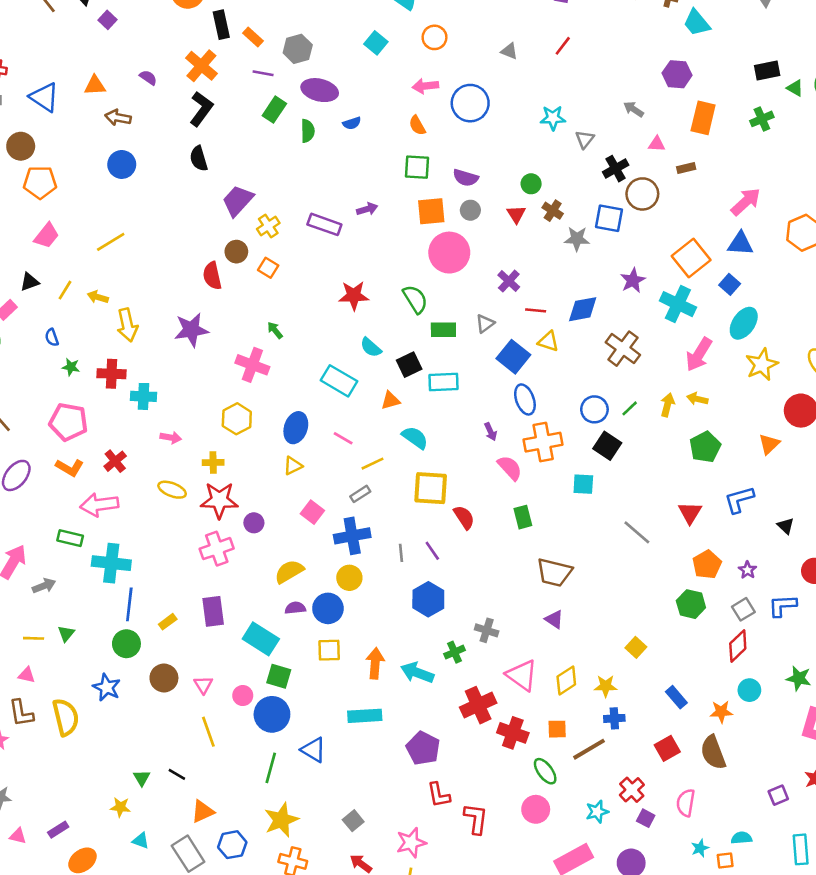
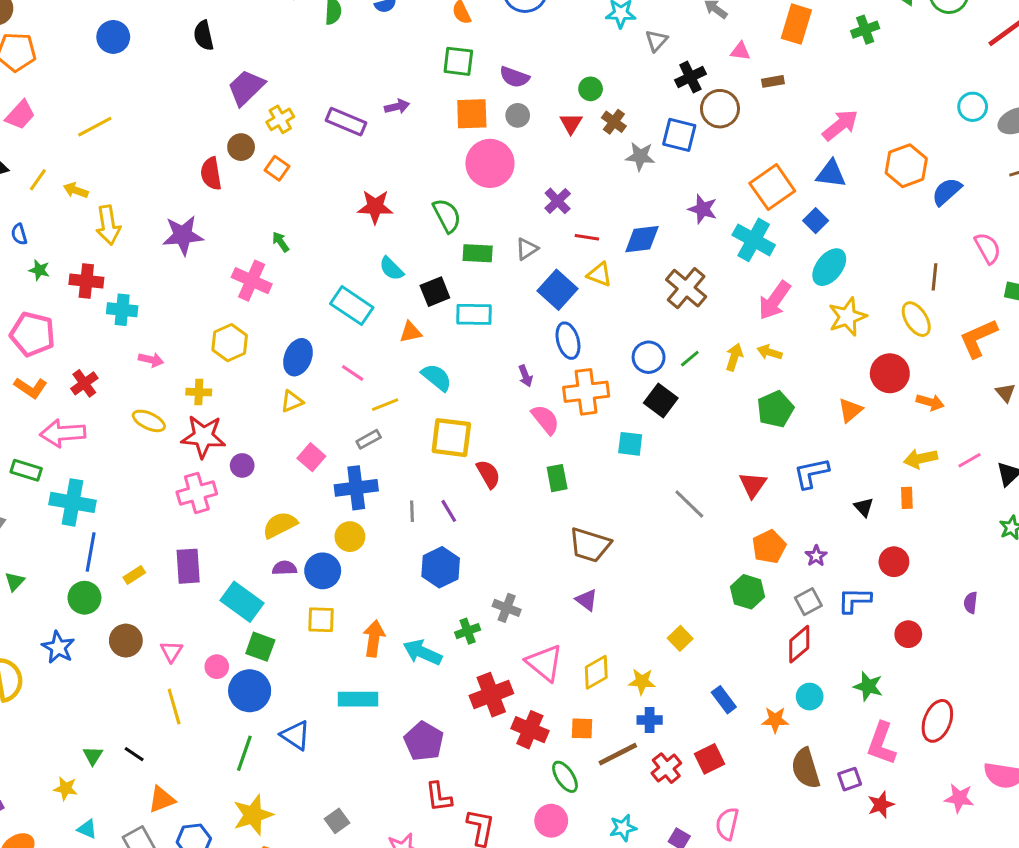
purple star: (633, 280) -> (703, 209), turned -30
brown semicircle: (713, 752) -> (806, 768), moved
red cross: (632, 790) -> (666, 768), moved
purple square: (778, 795) -> (850, 779), moved

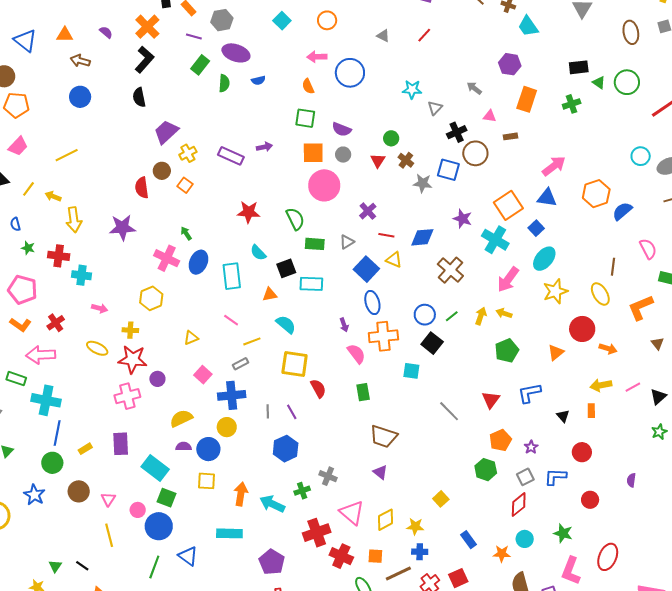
cyan rectangle: (352, 306) -> (232, 276), turned 48
blue ellipse: (298, 357) -> (198, 262), moved

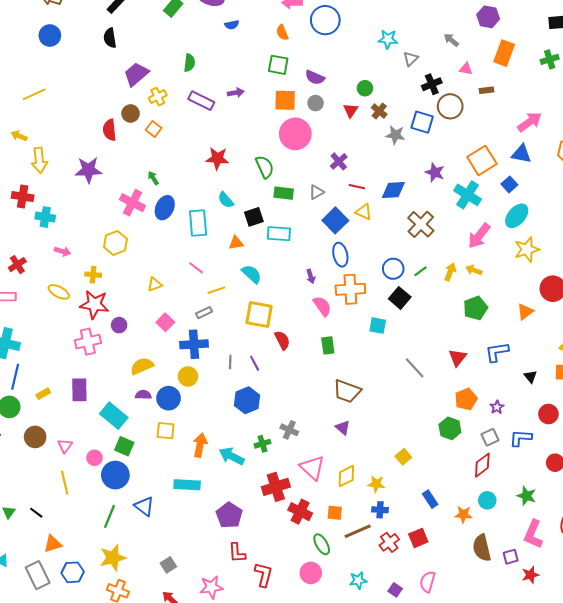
green semicircle: (224, 83) -> (189, 63), moved

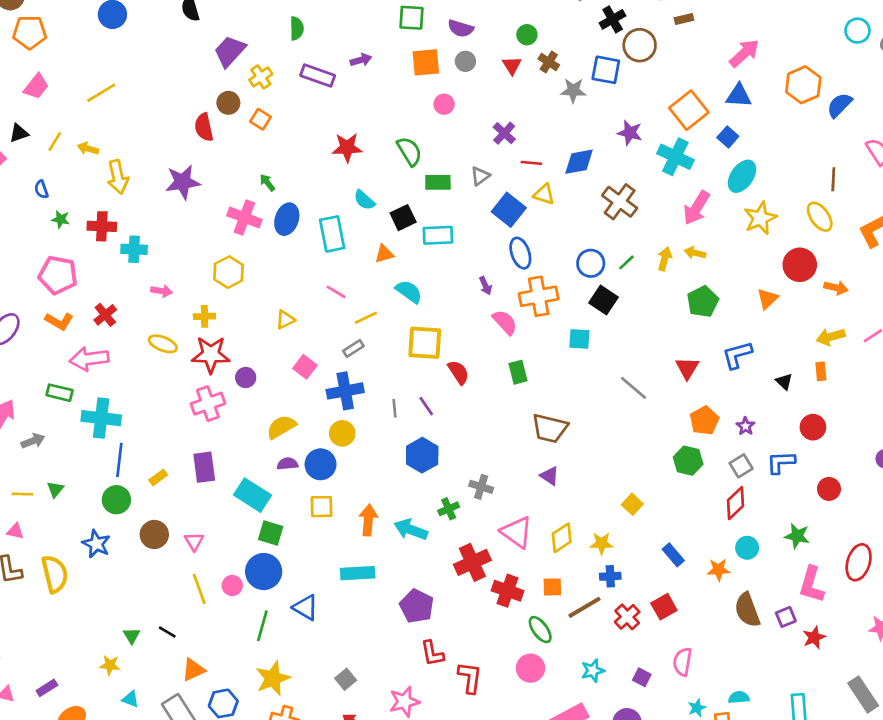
pink circle: (295, 134) -> (444, 104), size x0.5
pink circle: (95, 458) -> (232, 585), moved

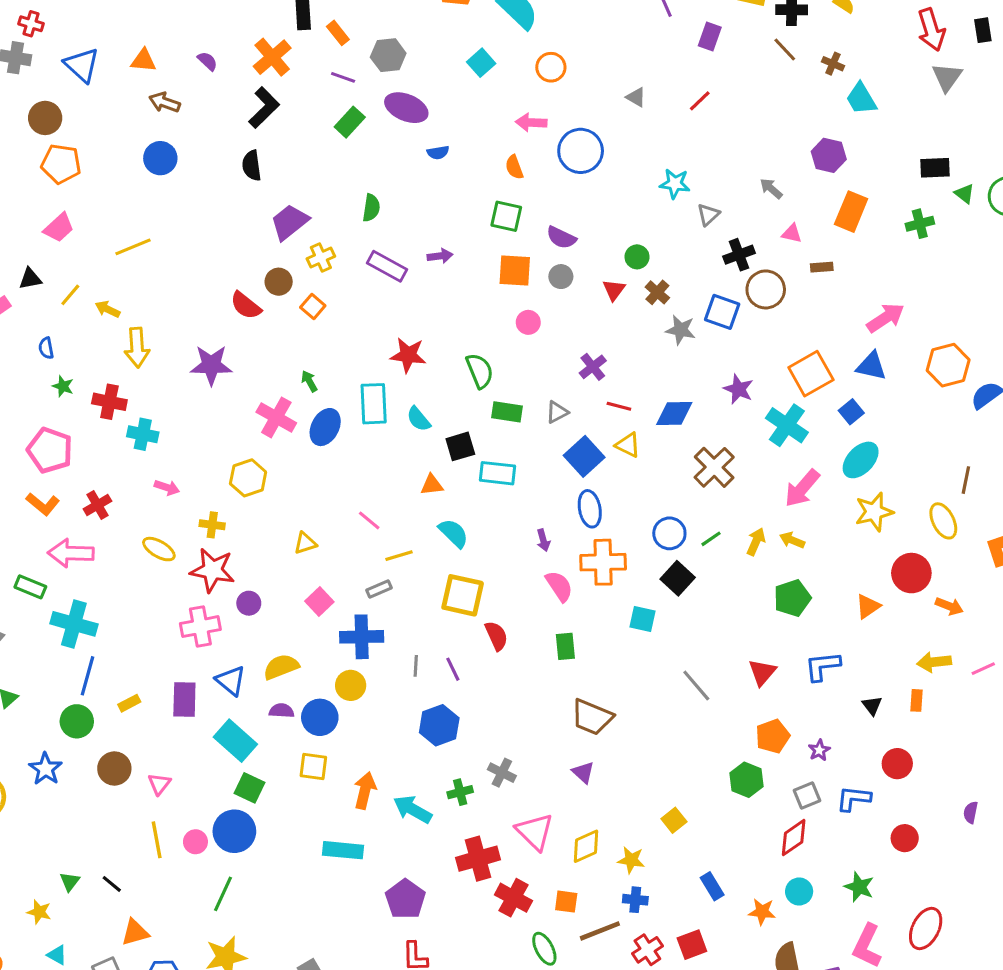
red semicircle: (204, 127) -> (246, 306), turned -48
cyan rectangle: (332, 234) -> (374, 404), moved
blue triangle: (306, 608) -> (231, 681), moved

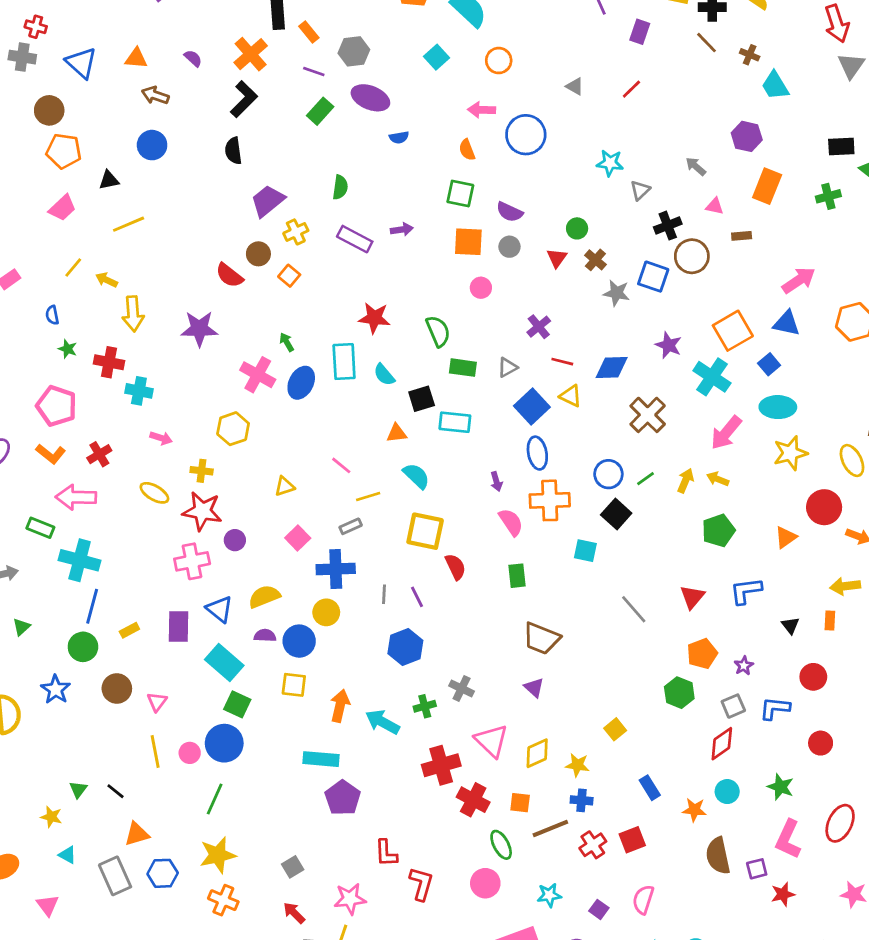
black triangle: (30, 279) -> (109, 180), moved
cyan ellipse: (861, 460) -> (778, 407), turned 48
purple pentagon: (405, 899) -> (343, 798), moved

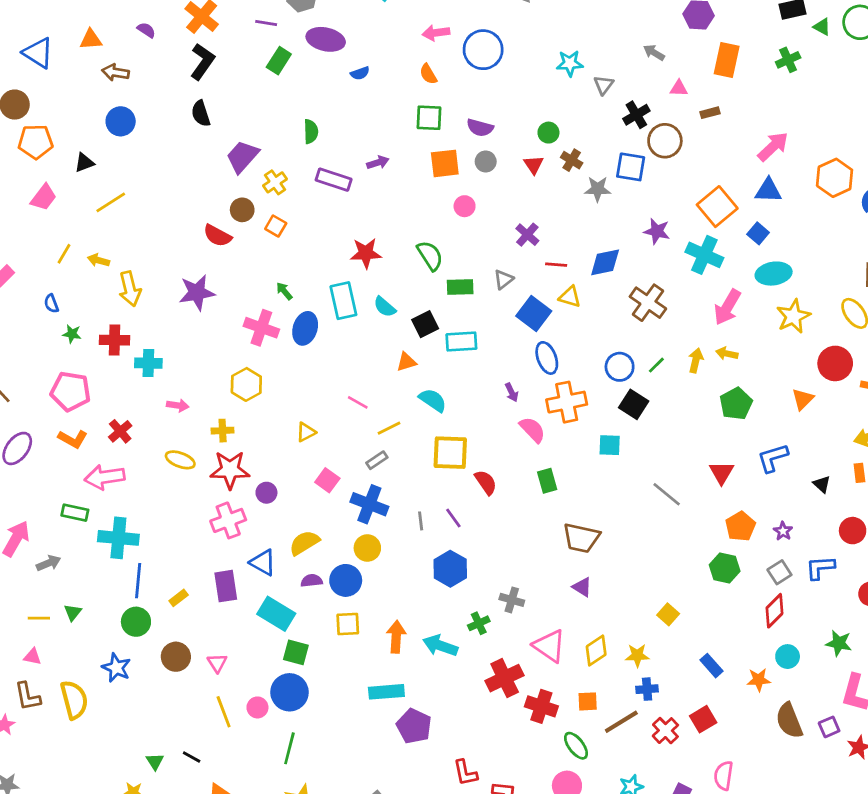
blue cross: (336, 569) -> (369, 504), turned 33

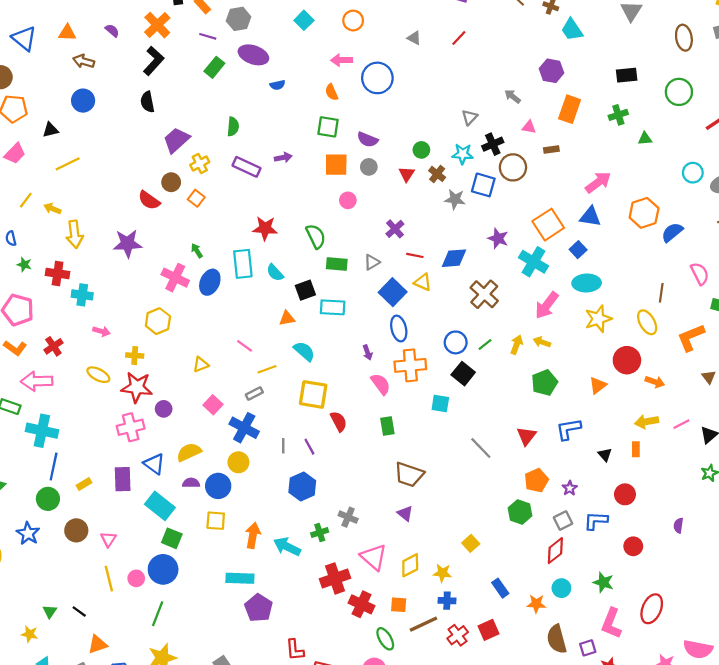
green triangle: (822, 27) -> (645, 139), moved, turned -40
cyan star: (570, 63) -> (463, 154), moved

